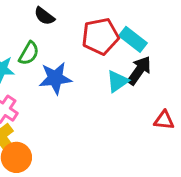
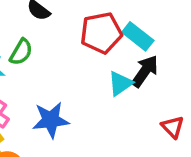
blue star: (55, 78) -> (51, 120), moved
red triangle: (164, 120) -> (173, 127), turned 40

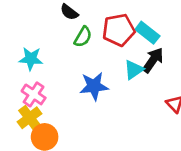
green semicircle: (21, 52) -> (83, 37), moved
blue star: (51, 120) -> (94, 86), moved

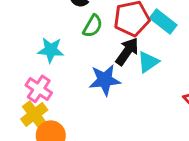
cyan star: (31, 59) -> (51, 50), moved
black arrow: (153, 60) -> (127, 51), moved

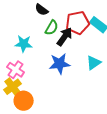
black arrow: (127, 51) -> (65, 37), moved
cyan triangle: (148, 62) -> (94, 63), moved

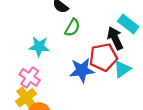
red pentagon: (78, 23) -> (103, 57), moved
black arrow: (65, 37) -> (115, 38), moved, turned -60

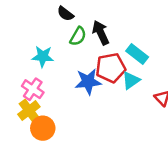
cyan rectangle: (128, 24) -> (137, 54), moved
black arrow: (115, 38) -> (101, 33), moved

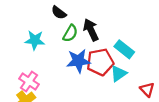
cyan star: (43, 56) -> (35, 40), moved
blue star: (88, 82) -> (78, 61), moved

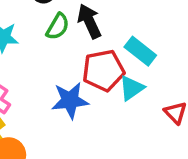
blue star: (78, 61) -> (70, 100), moved

